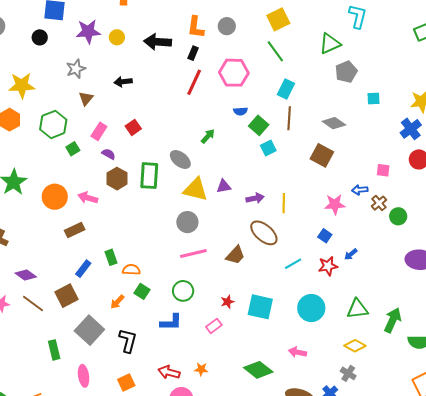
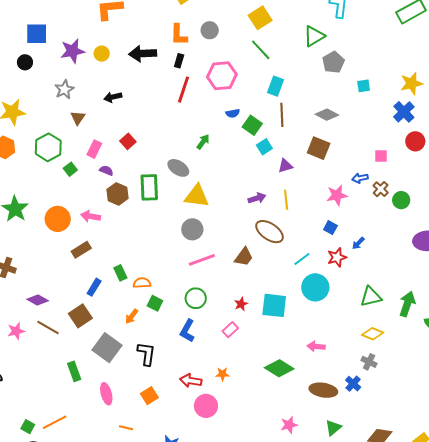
purple triangle: (224, 186) -> (285, 166), moved
cyan circle: (311, 308) -> (315, 287), moved
blue L-shape: (171, 322) -> (187, 331), turned 125

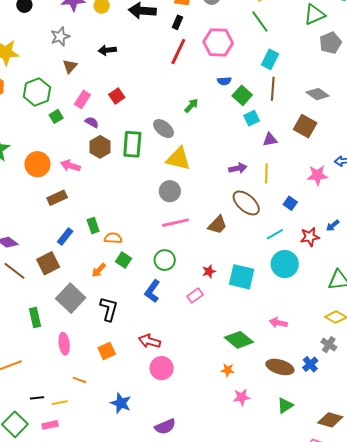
blue square: (330, 228) -> (290, 203), moved
orange star: (222, 374) -> (228, 370), moved

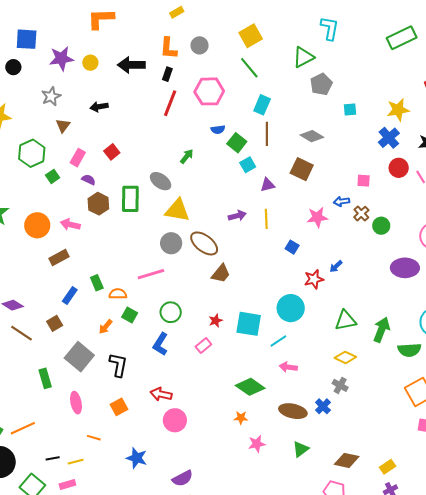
brown ellipse: (246, 203) -> (204, 243), moved
pink line: (175, 223) -> (151, 274), moved
cyan line: (275, 234) -> (278, 341), moved
brown square: (48, 263) -> (55, 323), size x0.7

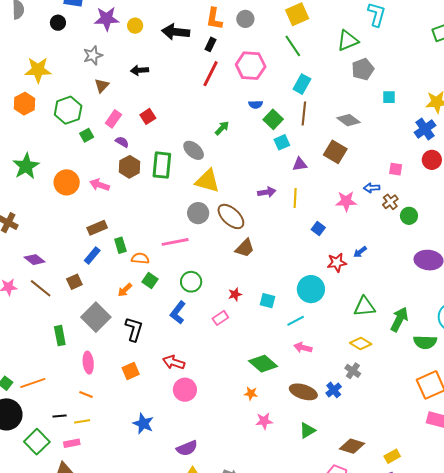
brown rectangle: (59, 257) -> (97, 228), moved
cyan square: (249, 324) -> (268, 301), size x0.6
orange line: (94, 438) -> (86, 395), moved

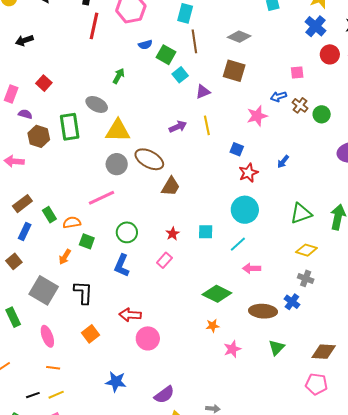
red star: (337, 263) -> (248, 173), moved

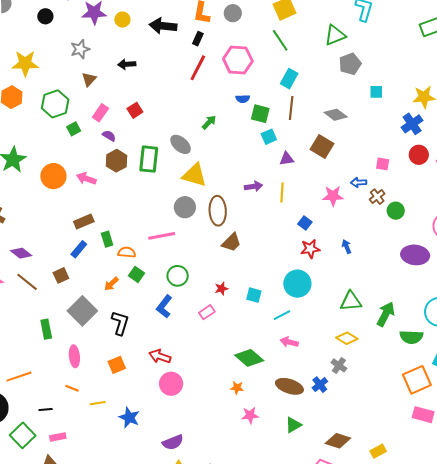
green square: (166, 55) -> (260, 114), turned -30
brown ellipse: (149, 159) -> (218, 211), turned 44
blue arrow: (283, 162) -> (347, 247), turned 104
yellow line: (56, 395) -> (98, 403), moved

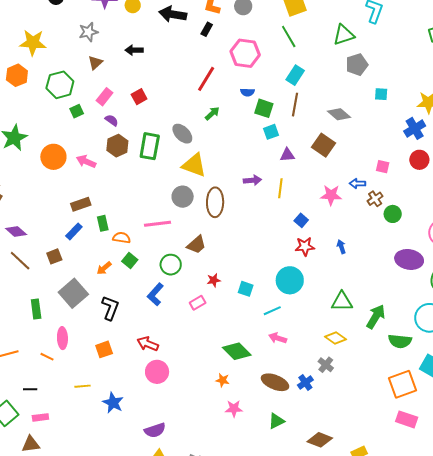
red line: (198, 68) -> (206, 79), moved
brown trapezoid: (231, 242) -> (196, 245), moved
orange line: (72, 388) -> (47, 357), moved

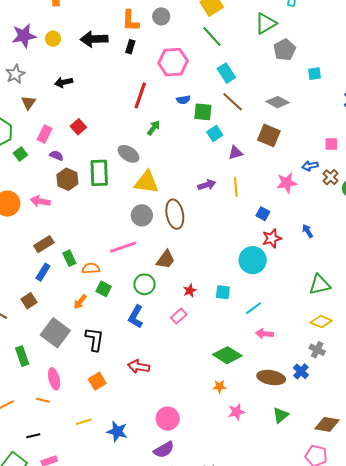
cyan rectangle: (295, 75) -> (226, 73), turned -54
brown line: (295, 105) -> (233, 102), turned -45
cyan circle: (290, 280) -> (253, 260), moved
pink circle: (157, 372) -> (168, 419), moved

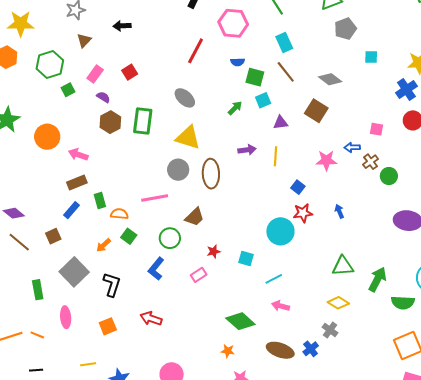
green arrow: (153, 128) -> (235, 108), moved
gray ellipse: (128, 154) -> (185, 98), moved
pink arrow: (40, 201) -> (78, 155), moved
orange line: (43, 400) -> (37, 335), moved

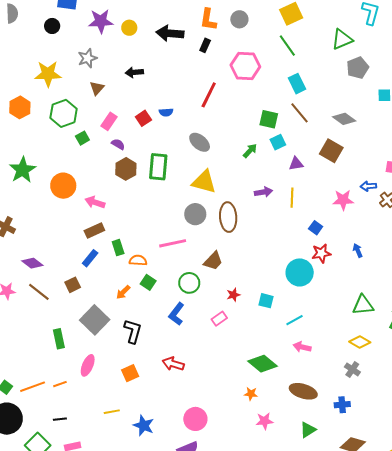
yellow star: (21, 24) -> (48, 74), moved
blue semicircle: (238, 62) -> (166, 112), moved
pink ellipse: (66, 317) -> (88, 365), turned 30
orange line: (37, 335) -> (60, 384), turned -40
blue cross: (311, 349) -> (342, 405), moved, turned 35

